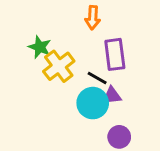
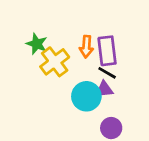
orange arrow: (93, 18) -> (86, 47), moved
black line: (97, 78) -> (107, 73), moved

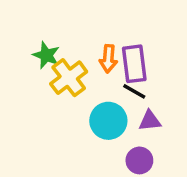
purple triangle: (104, 89) -> (150, 121), moved

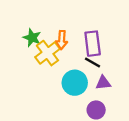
orange arrow: (108, 59) -> (62, 40), moved

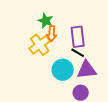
green star: (32, 38) -> (46, 21), moved
purple triangle: (103, 83) -> (87, 70), size x1.5

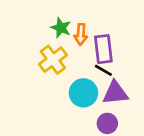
orange arrow: (52, 34) -> (81, 34), moved

